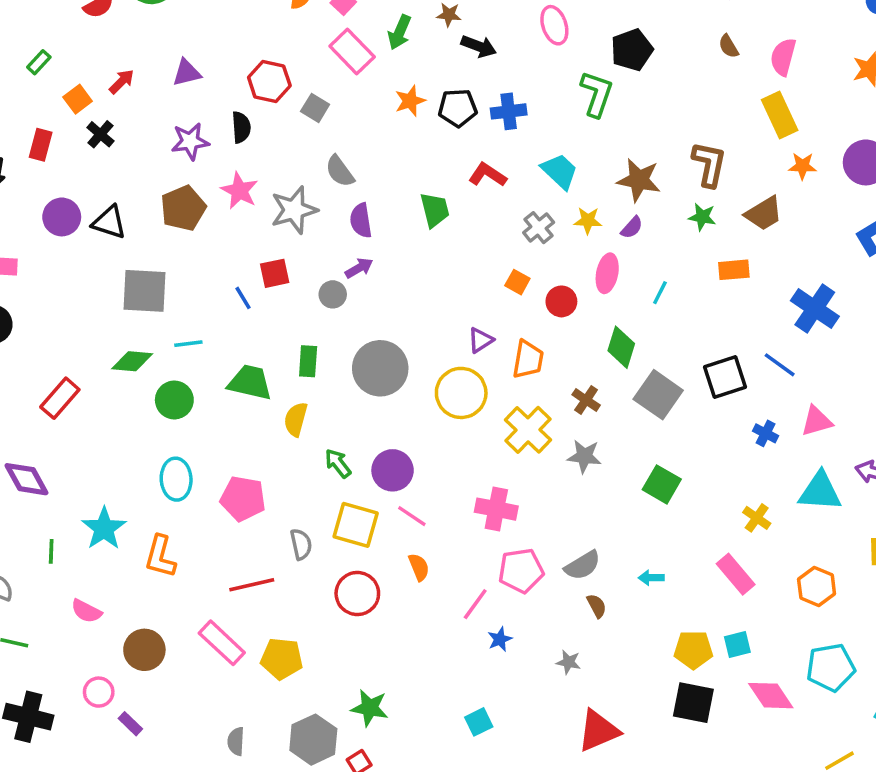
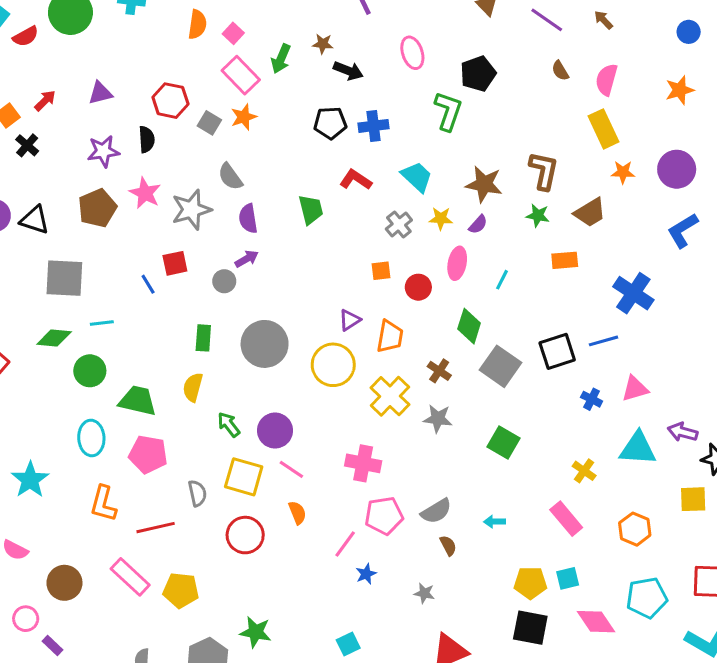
orange star: (410, 101) -> (244, 117), moved
orange square: (517, 282) -> (381, 271), turned -36
blue line: (780, 365) -> (603, 341), turned -52
green trapezoid: (250, 382) -> (138, 401), moved
orange L-shape: (160, 557) -> (103, 504), moved

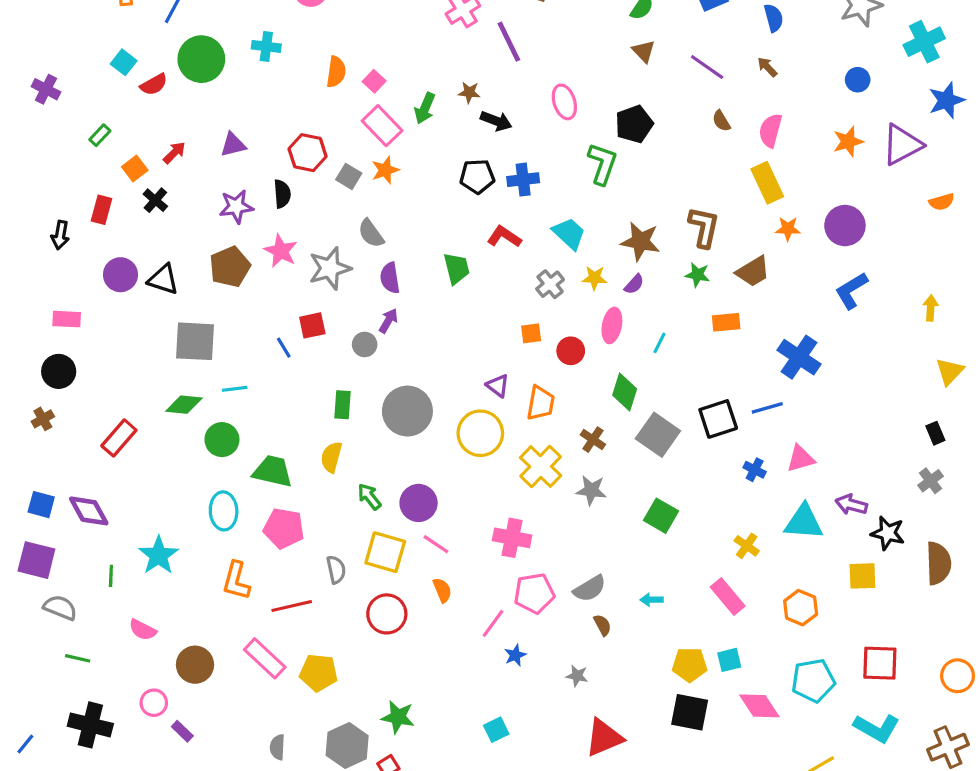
purple arrow: (247, 259) -> (388, 321), turned -30
purple triangle: (350, 320) -> (498, 386), turned -50

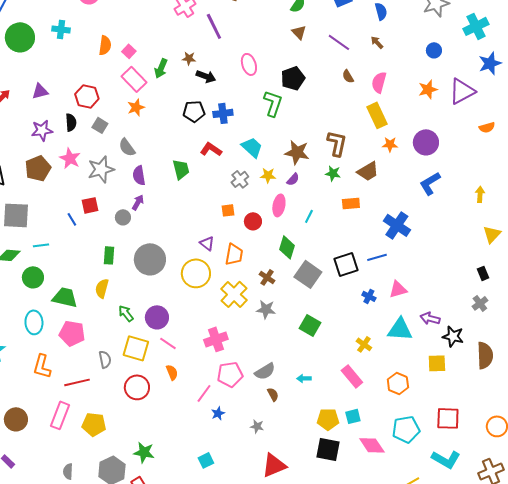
gray square: (349, 176) -> (100, 125), moved
pink cross: (512, 538) -> (216, 339), turned -30
pink rectangle: (265, 658) -> (60, 415), turned 68

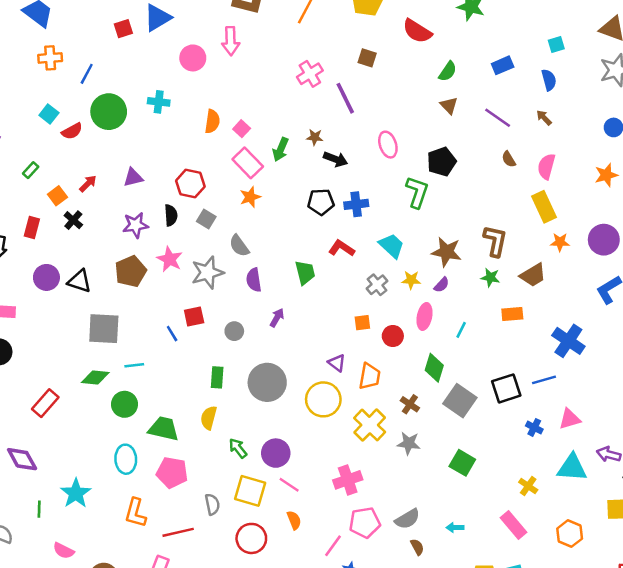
purple arrow: (138, 202) -> (277, 318), moved

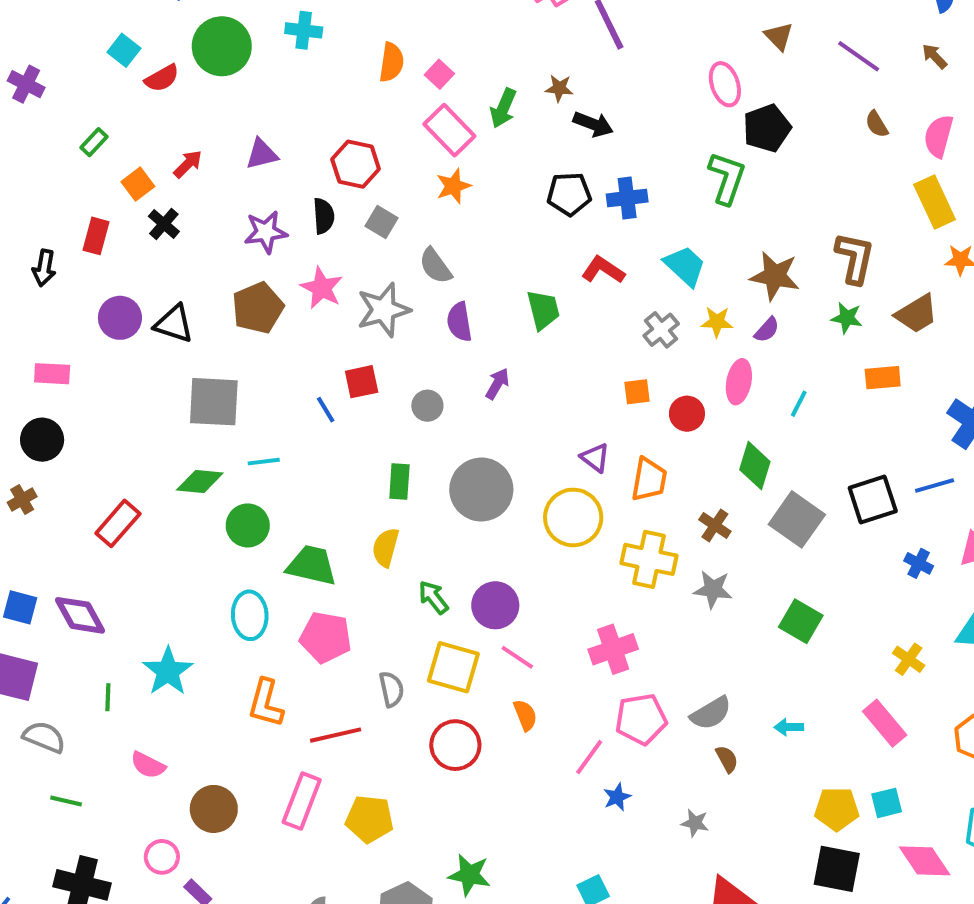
pink ellipse: (388, 145) -> (725, 84), moved
yellow cross: (370, 425) -> (649, 559), turned -32

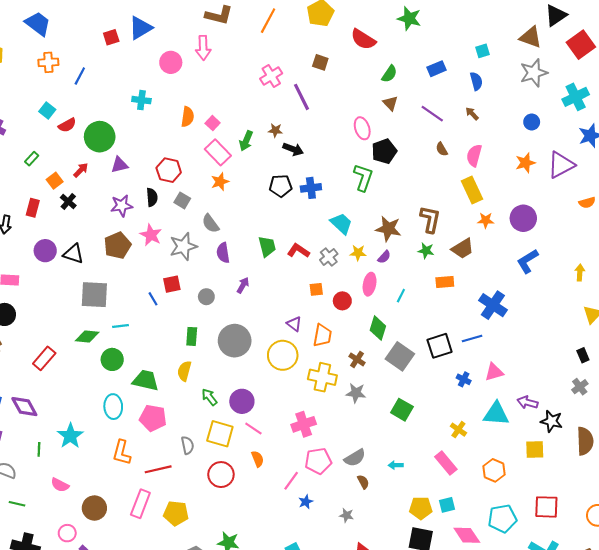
green circle: (222, 46) -> (100, 137), moved
red L-shape: (603, 270) -> (298, 251), moved

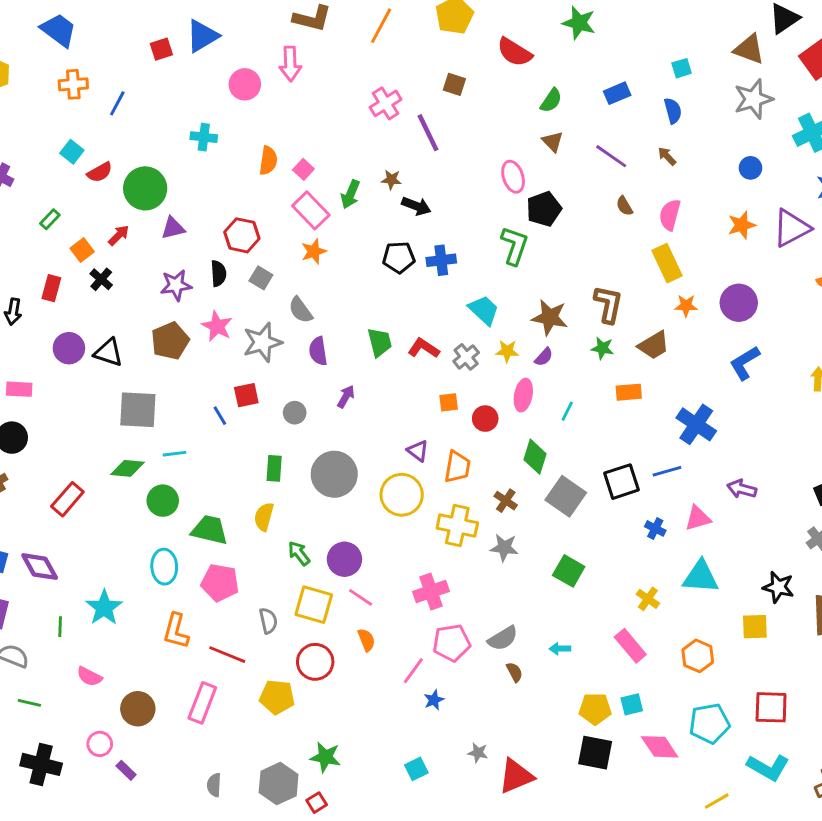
purple arrow: (527, 402) -> (742, 489), moved
red line: (158, 469) -> (227, 655), turned 35
yellow pentagon: (176, 513) -> (277, 697), moved
gray star: (347, 515) -> (478, 753), moved

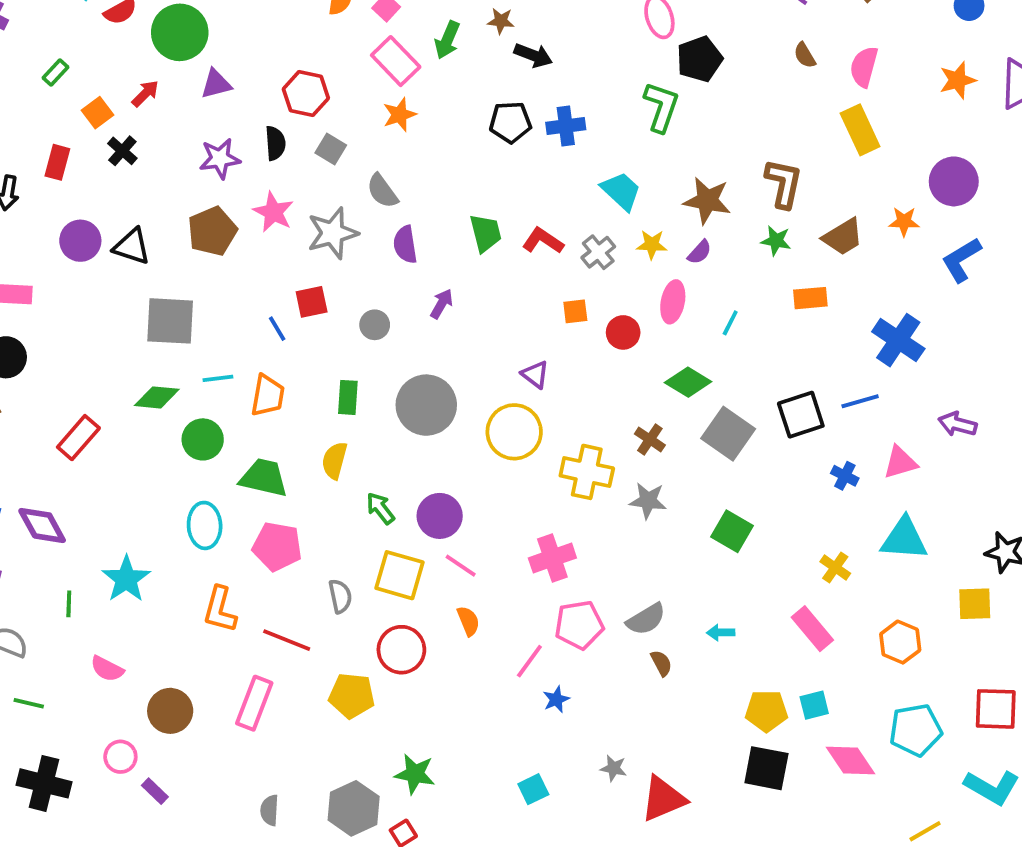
orange star: (686, 306) -> (904, 222), moved
green diamond: (535, 457) -> (688, 382), turned -76
orange trapezoid: (457, 467) -> (268, 396), moved

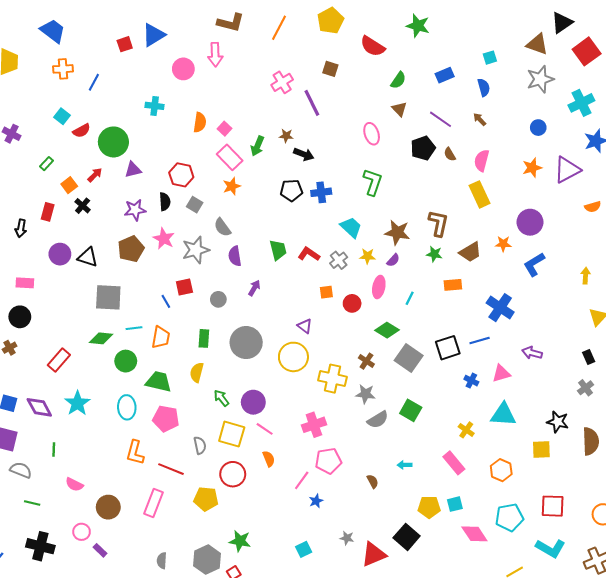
black pentagon: (700, 59) -> (423, 148), moved
cyan star: (126, 579) -> (77, 403), moved
gray semicircle: (646, 619) -> (378, 420), moved
black square: (766, 768) -> (407, 537), moved, turned 30

